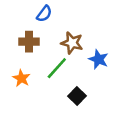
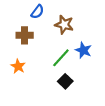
brown star: (72, 43) -> (64, 25), moved
green line: (57, 68) -> (61, 58), moved

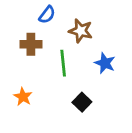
green line: (61, 58) -> (63, 63), moved, turned -48
orange star: (18, 66) -> (23, 97), moved

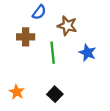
orange star: (23, 97) -> (17, 92), moved
black square: (82, 102) -> (55, 94), moved

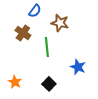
brown cross: (26, 37) -> (23, 33), turned 35
blue star: (87, 53) -> (78, 67), moved

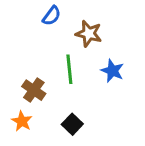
brown cross: (23, 33) -> (34, 90), moved
blue star: (78, 67) -> (112, 71), moved

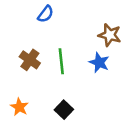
brown star: (89, 34) -> (110, 35), moved
brown cross: (34, 90) -> (30, 60), moved

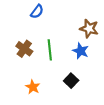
orange star: (19, 107) -> (33, 87), moved
black square: (64, 110) -> (71, 81), moved

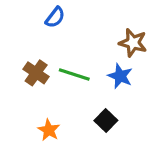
green line: (50, 50) -> (74, 74), turned -66

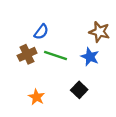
blue semicircle: (55, 17) -> (41, 32), moved
brown cross: (36, 73) -> (27, 54), turned 30

